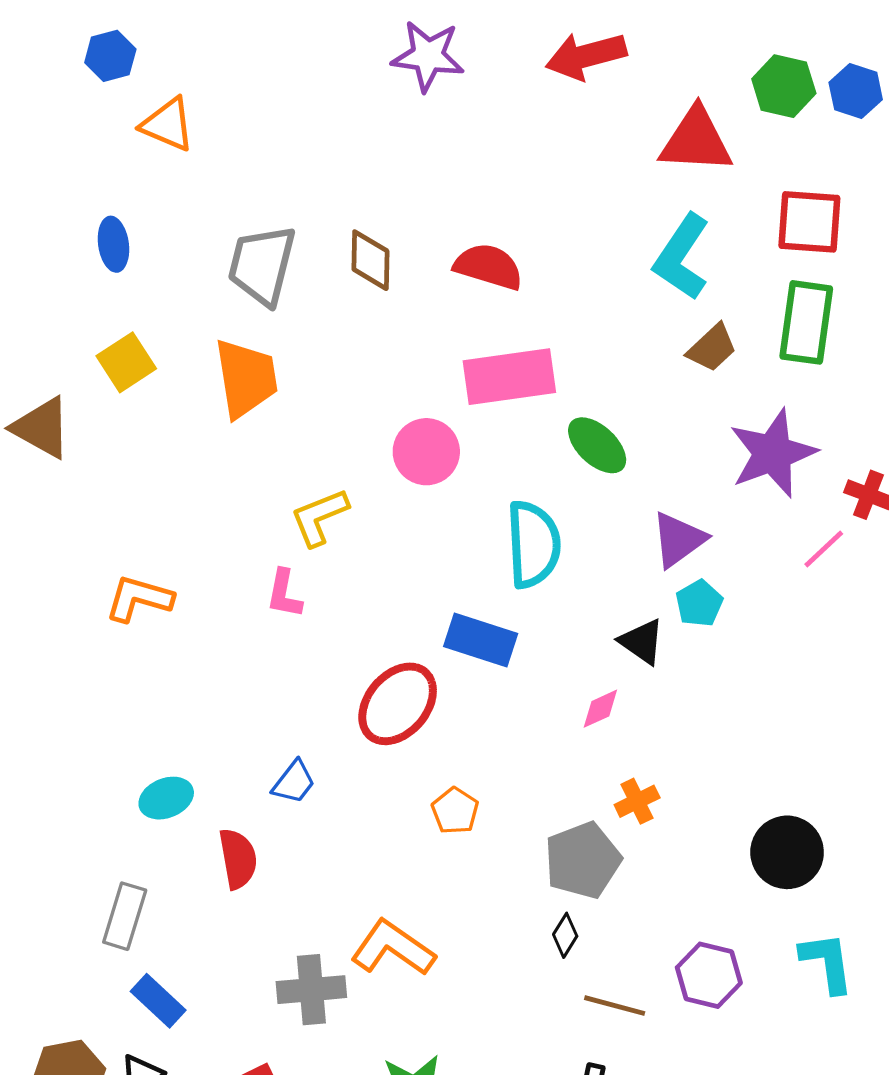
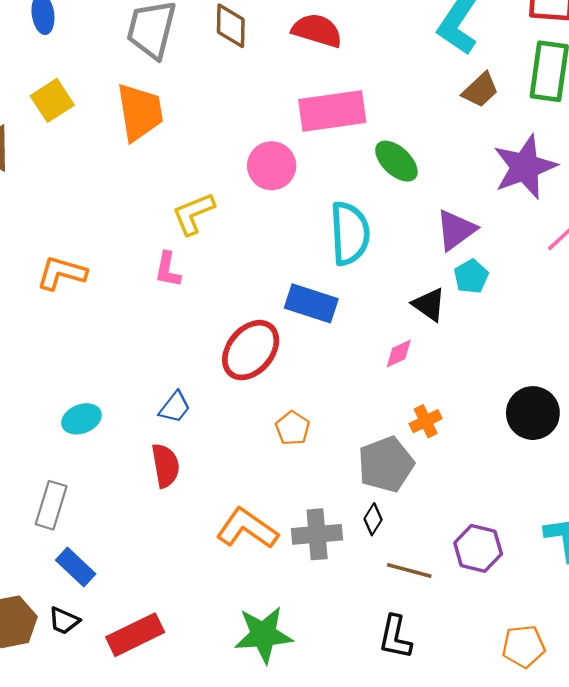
black circle: (787, 852) -> (533, 413), moved
red semicircle: (238, 859) -> (165, 466), moved
gray cross: (311, 990) -> (317, 534), moved

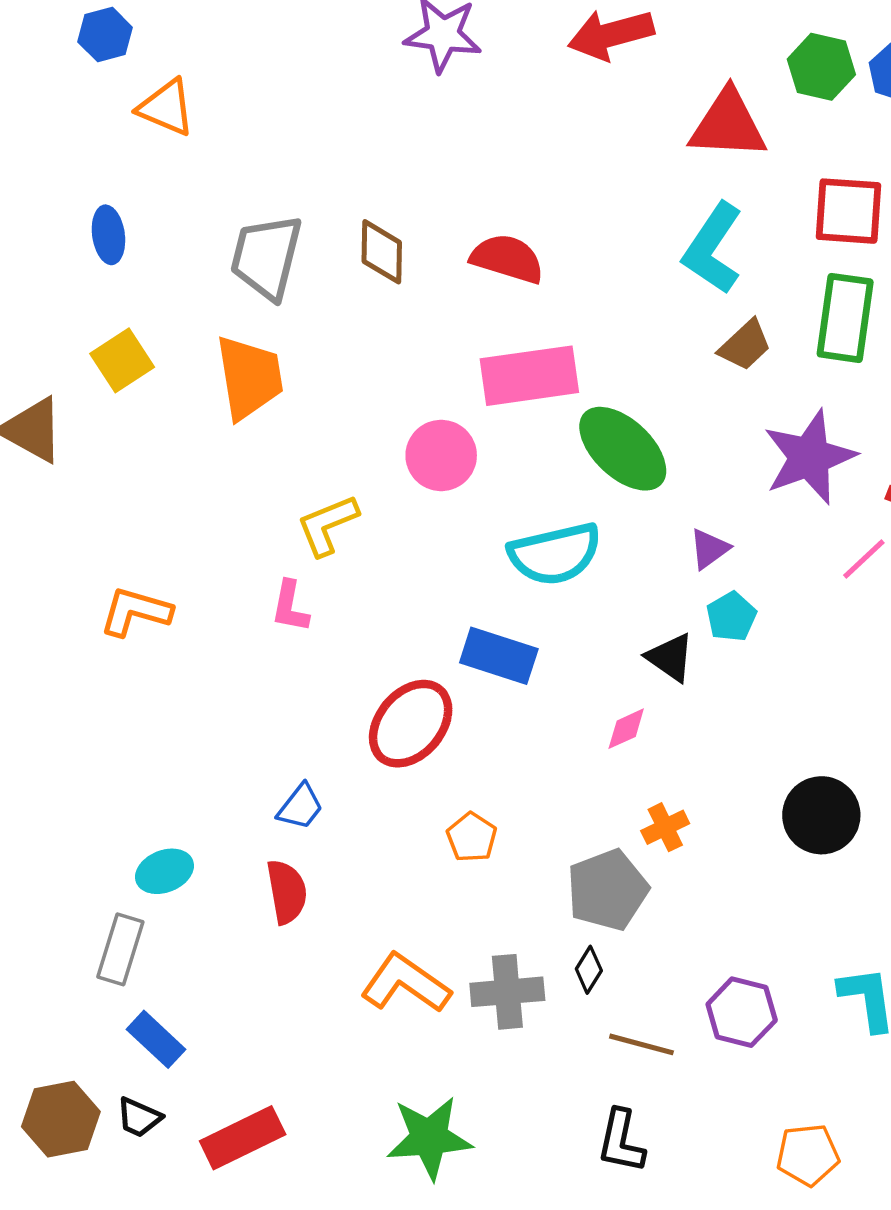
green ellipse: (396, 161) -> (623, 449), size x1.4
purple triangle: (456, 230) -> (709, 549), size x0.7
cyan semicircle: (350, 233) -> (555, 554), turned 80
cyan ellipse: (81, 419) -> (164, 871), moved

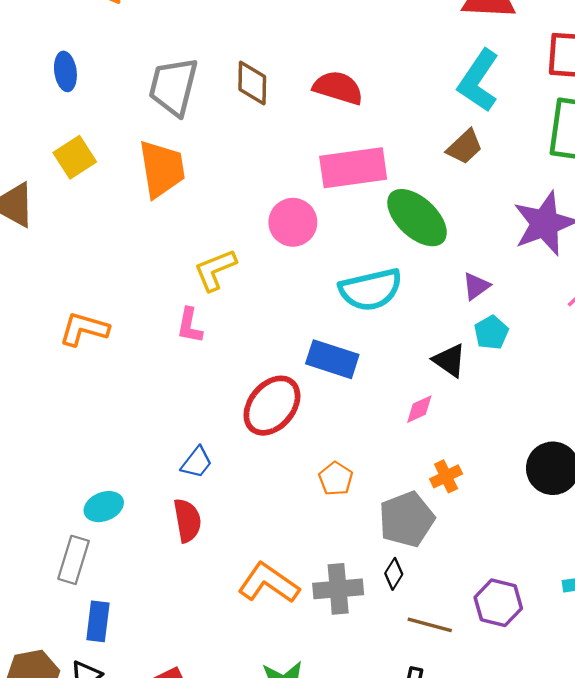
brown trapezoid: (745, 345) -> (465, 147), moved
orange pentagon: (472, 837) -> (336, 479), moved
blue rectangle: (156, 1039) -> (98, 621), turned 54

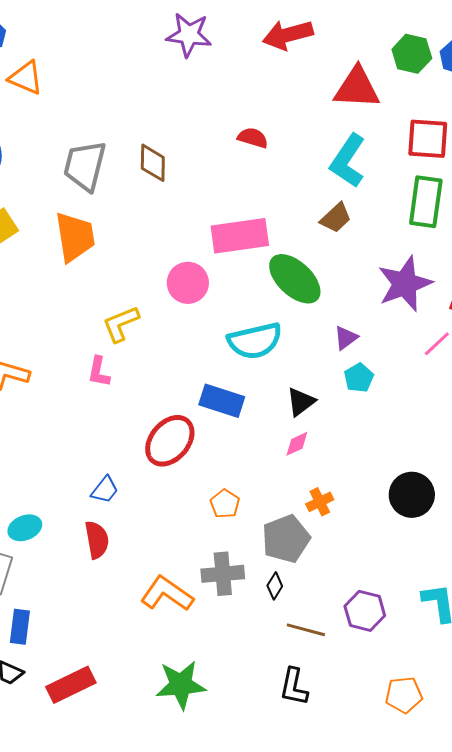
red semicircle: (338, 88) -> (253, 138), moved, size x0.7
black triangle: (450, 360) -> (301, 402), moved, turned 48
gray cross: (338, 589) -> (223, 574), moved

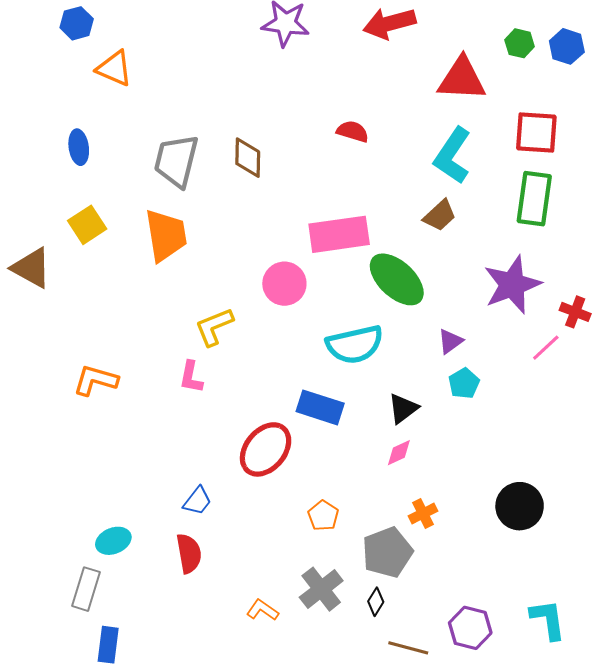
green hexagon: (412, 54) -> (520, 43), size x0.7
gray cross: (223, 574) -> (321, 589), turned -33
orange L-shape: (167, 594) -> (262, 610), size x0.6

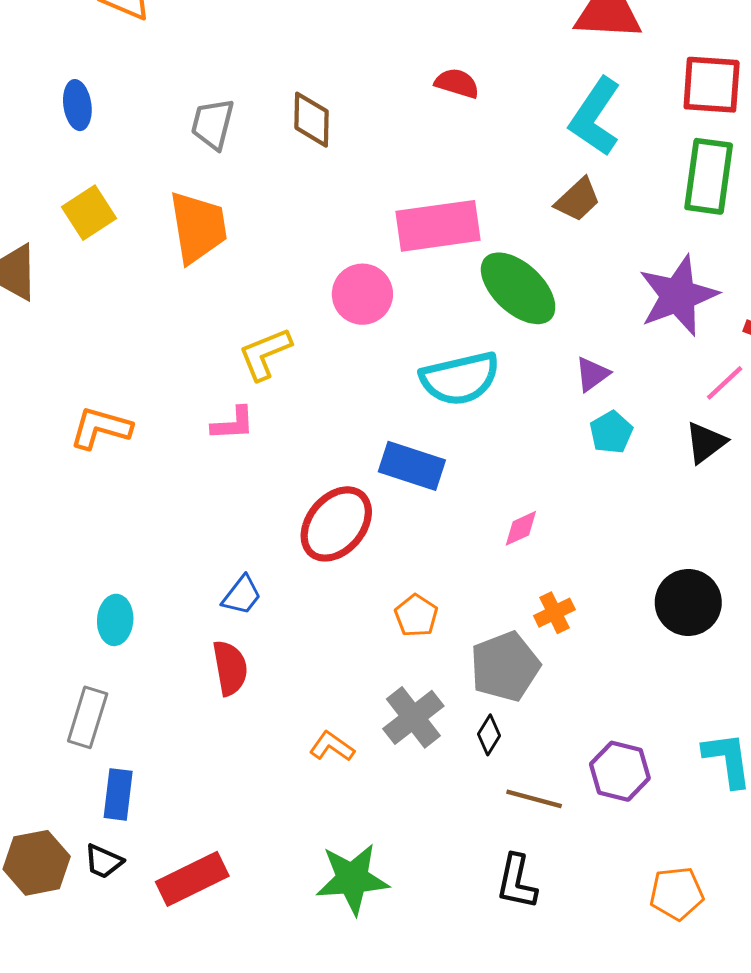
gray trapezoid: (176, 161) -> (213, 124), size x0.7
pink L-shape: (191, 377) -> (233, 424), turned -104
black triangle: (403, 409) -> (706, 442), moved
cyan ellipse: (113, 541) -> (115, 620), moved, turned -64

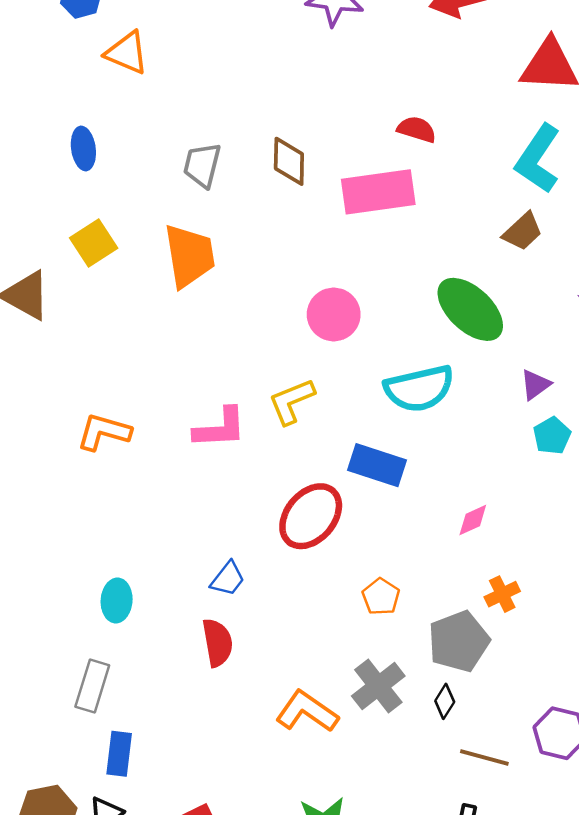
pink rectangle: (438, 226) -> (378, 192), moved
yellow L-shape: (265, 354) -> (292, 401), moved
pink L-shape: (233, 424) -> (220, 428), size x1.4
orange L-shape: (332, 746) -> (307, 712), size x1.6

